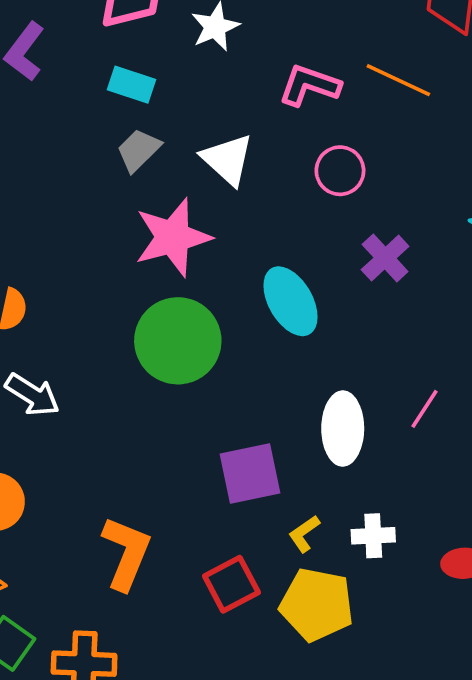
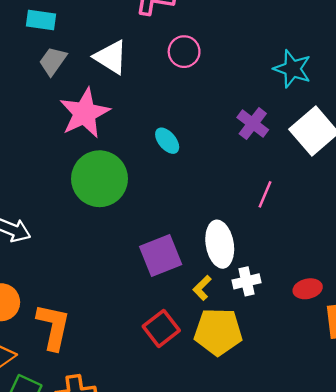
purple cross: (385, 258) -> (253, 124), moved
cyan ellipse: (291, 301) -> (167, 141), size x0.6
white ellipse: (343, 429) -> (220, 244), moved
orange L-shape: (126, 553) -> (53, 327), moved

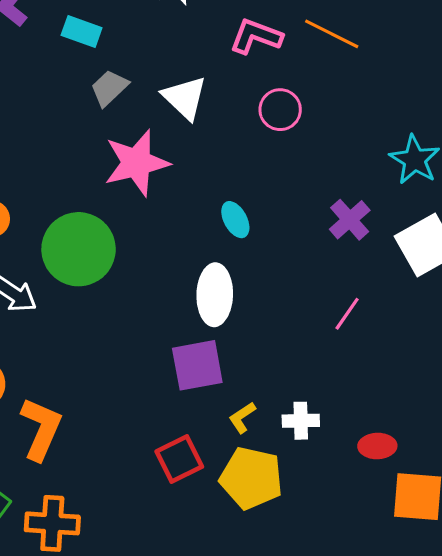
cyan rectangle: (41, 20) -> (82, 31), moved
green circle: (100, 179) -> (79, 249), moved
white ellipse: (220, 244) -> (215, 295), moved

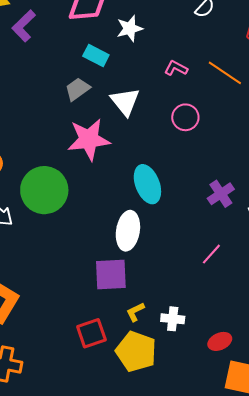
cyan rectangle: (82, 31) -> (96, 56), moved
pink L-shape: (256, 36) -> (176, 68), size x0.7
cyan ellipse: (235, 220) -> (147, 184), size x1.6
red ellipse: (377, 446) -> (220, 341), turned -30

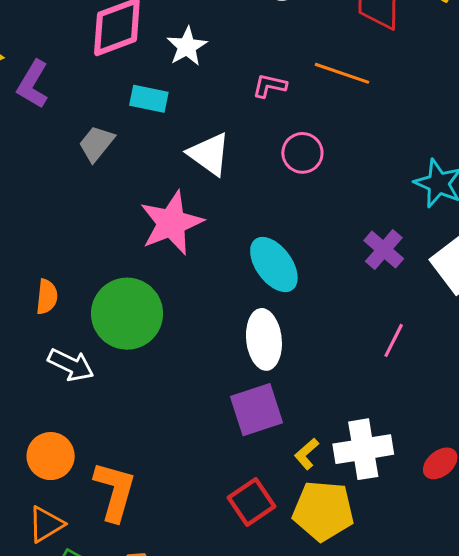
gray trapezoid: (77, 89) -> (97, 144), moved
white cross: (173, 319) -> (363, 449), size x1.6

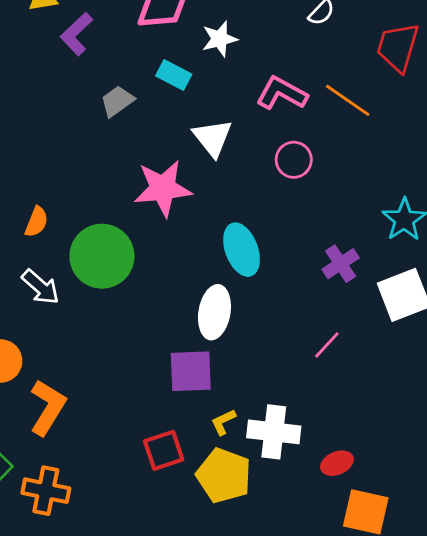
pink L-shape: (270, 86) -> (282, 93), size x1.6

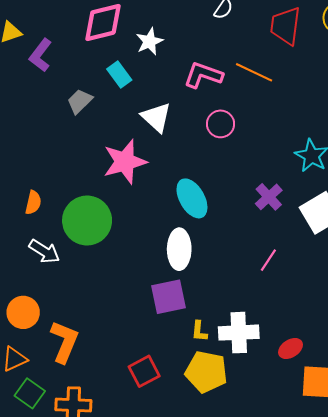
cyan rectangle: (174, 75) -> (119, 74), turned 35
yellow L-shape: (223, 422) -> (199, 331), turned -50
red square: (164, 450) -> (144, 371), moved

